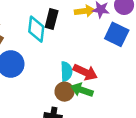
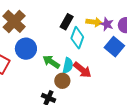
cyan diamond: (36, 29) -> (77, 38), moved
green arrow: (82, 90) -> (51, 62), moved

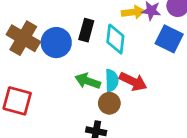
black rectangle: (67, 22) -> (86, 30), moved
blue circle: (26, 49) -> (56, 43), moved

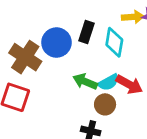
brown cross: (23, 38) -> (25, 57), moved
cyan semicircle: (112, 80) -> (109, 82), turned 60

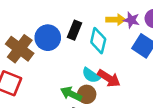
green arrow: (85, 82) -> (71, 94), moved
cyan semicircle: (109, 82) -> (91, 75), turned 60

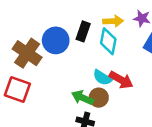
yellow arrow: (116, 20) -> (113, 21), moved

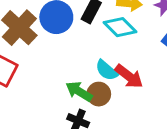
cyan diamond: (108, 41) -> (120, 27), turned -64

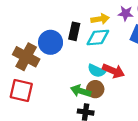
cyan diamond: (120, 27) -> (98, 37), turned -35

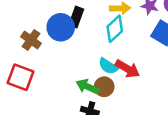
black rectangle: (74, 31) -> (76, 17), moved
cyan diamond: (98, 37) -> (115, 29), turned -45
brown cross: (26, 57) -> (31, 40), size x0.7

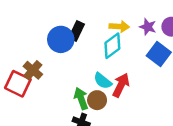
brown cross: (31, 40) -> (33, 70), moved
red arrow: (127, 69) -> (121, 85), turned -100
green arrow: (87, 87) -> (81, 99), turned 40

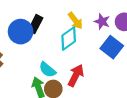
yellow arrow: (119, 26) -> (75, 21), turned 48
cyan semicircle: (103, 81) -> (47, 70), moved

